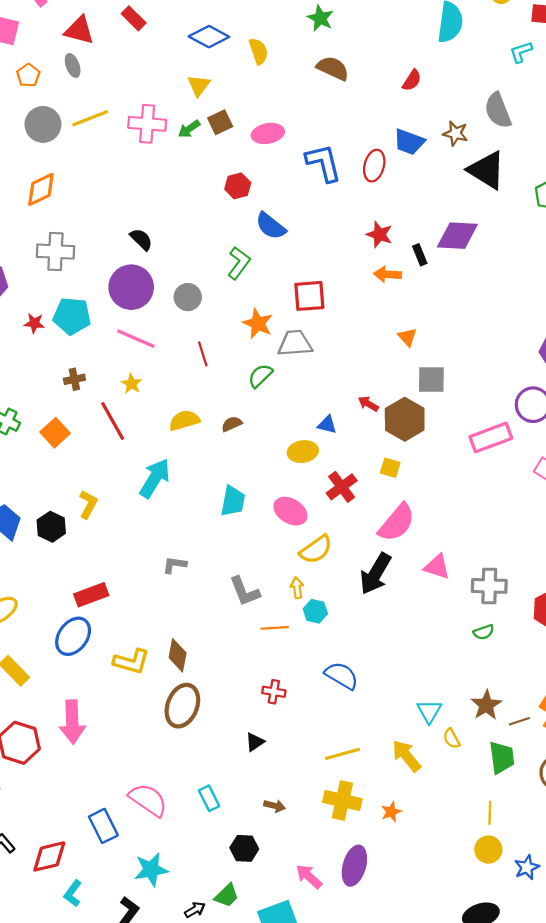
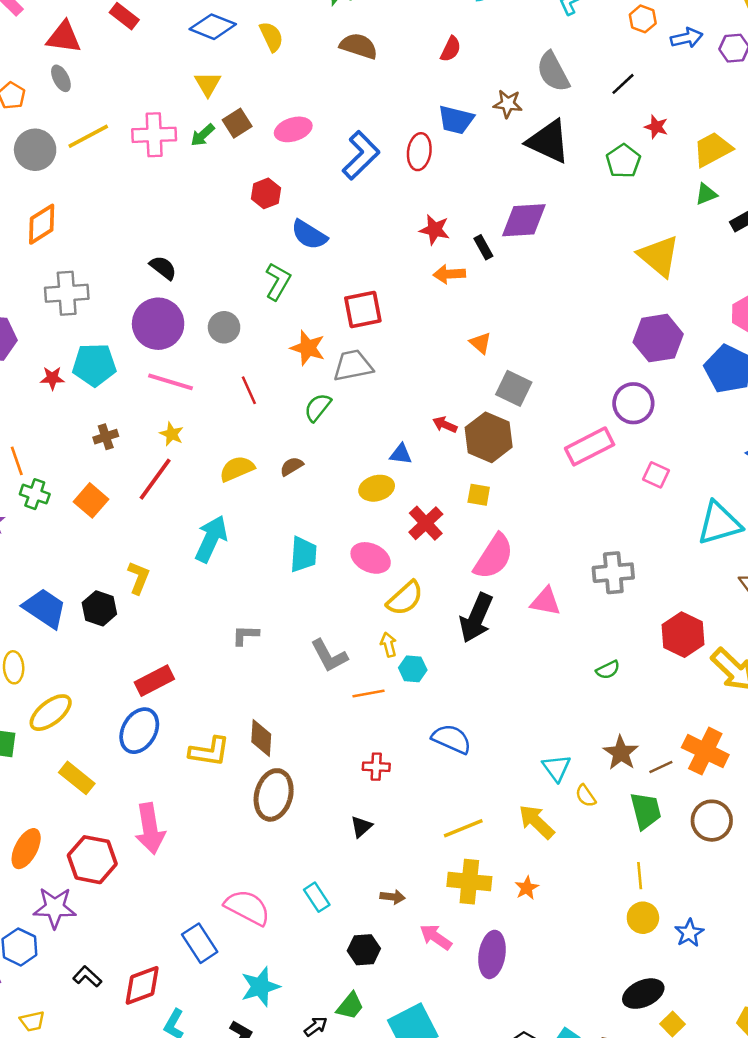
blue L-shape: (324, 163) -> (361, 155), turned 66
gray square: (431, 380) -> (514, 388), turned 32
red line: (113, 421) -> (155, 479), turned 72
gray cross: (489, 586) -> (613, 573), moved
pink arrow: (309, 876) -> (436, 937), moved

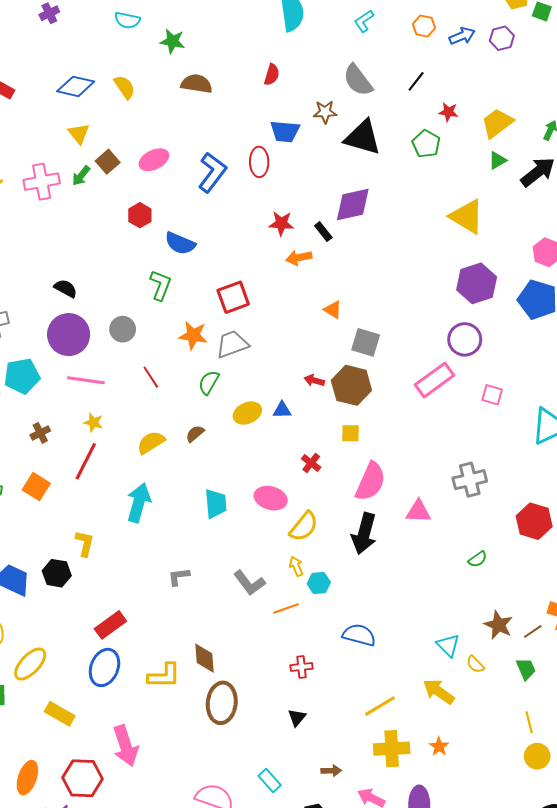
yellow ellipse: (377, 488) -> (247, 413), moved
red cross: (426, 523) -> (311, 463), size x0.7
green trapezoid: (646, 811) -> (526, 669), size x0.7

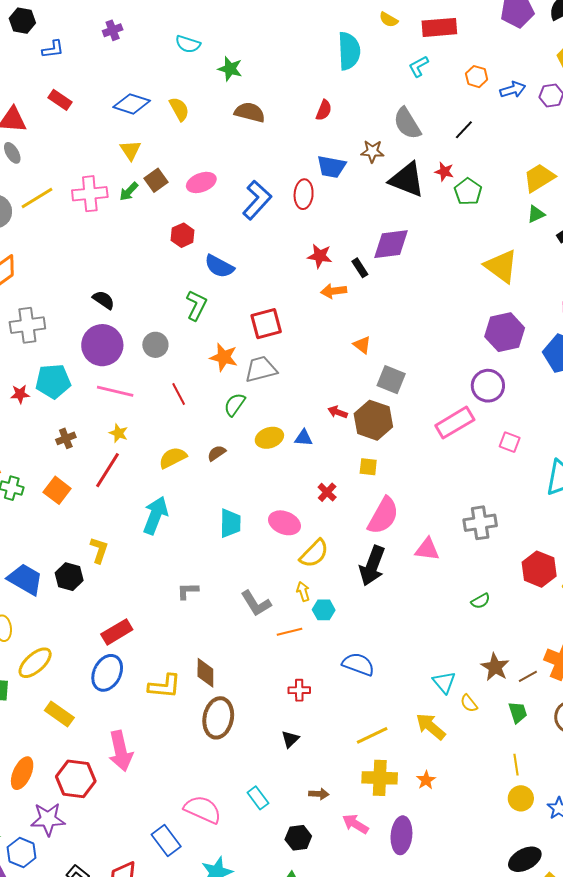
red star: (448, 112) -> (444, 172), moved

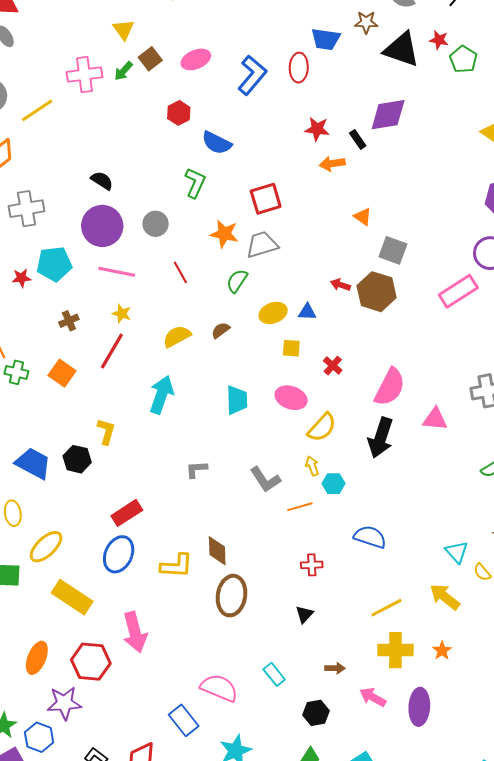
yellow line: (37, 198) -> (37, 110), moved
yellow square: (368, 467) -> (291, 348), moved
yellow rectangle: (59, 714) -> (72, 597), size x1.4

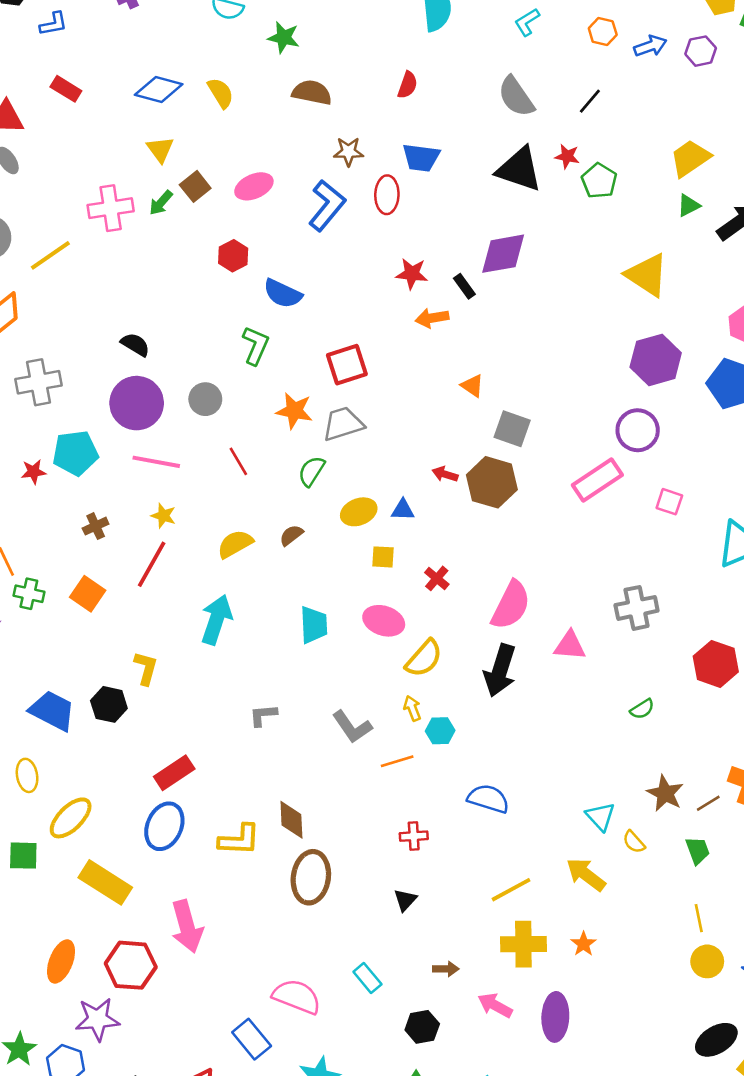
brown star: (366, 22) -> (348, 152), moved

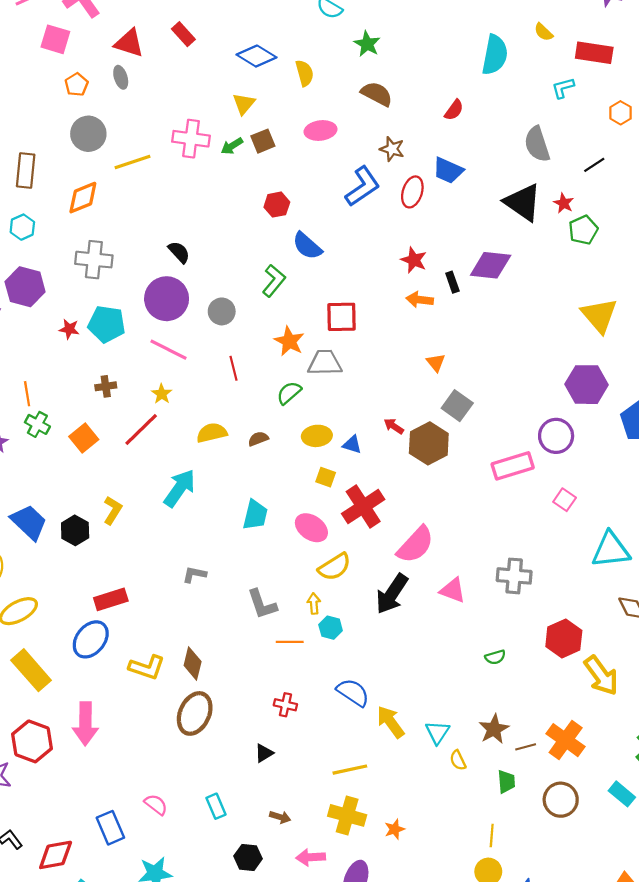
pink ellipse: (254, 186) -> (320, 130), moved
red cross: (437, 578) -> (363, 507), size x2.0
yellow arrow: (586, 874) -> (391, 722), moved
pink semicircle: (297, 997) -> (156, 805), size x0.6
pink arrow: (495, 1005) -> (311, 857), turned -48

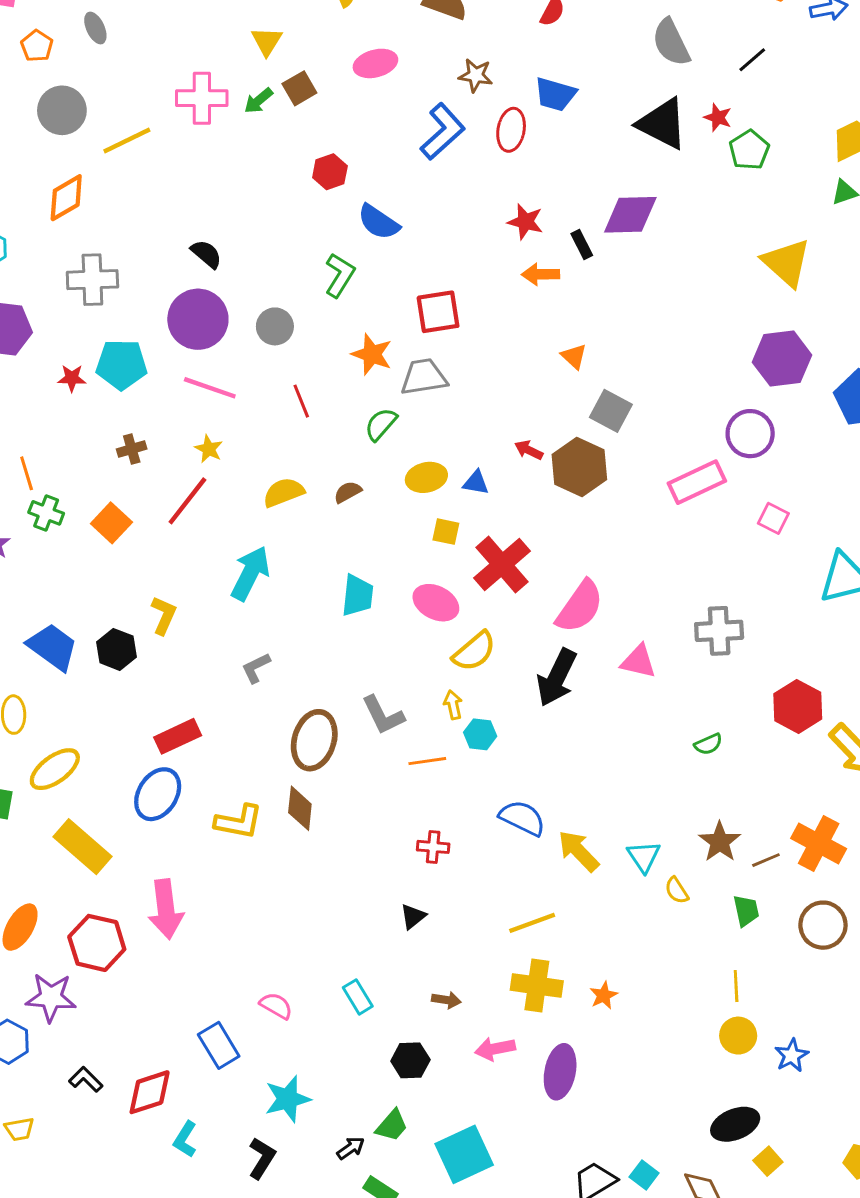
gray L-shape: (194, 574) -> (256, 668), moved, turned -30
brown ellipse: (195, 713) -> (314, 740), moved

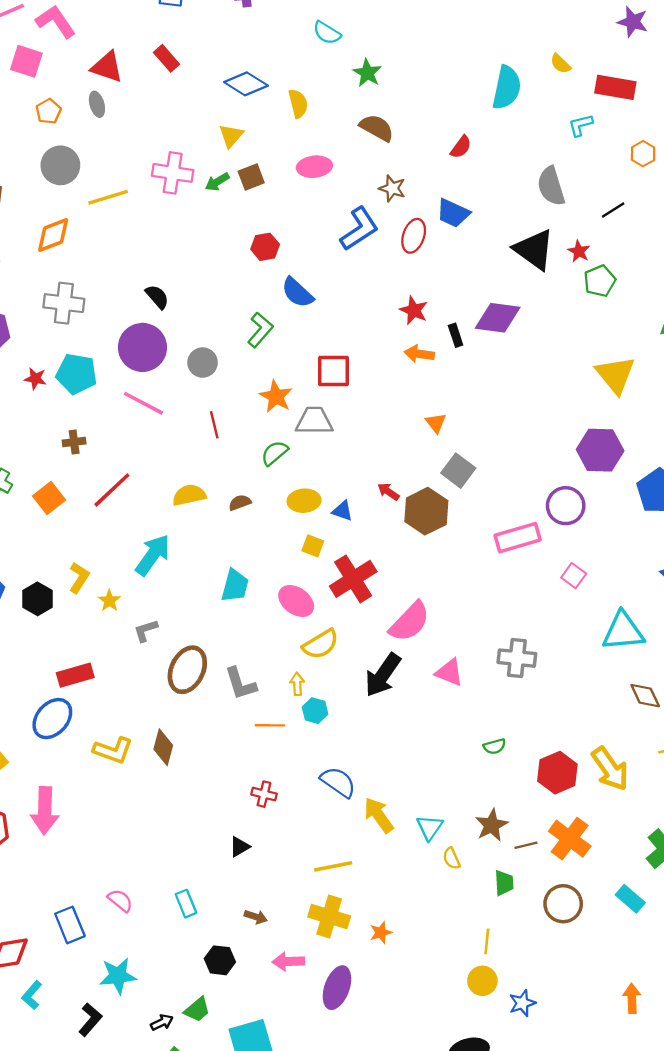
yellow star: (209, 449) -> (109, 601), moved
red hexagon: (798, 706) -> (557, 773), moved
brown ellipse: (314, 740) -> (187, 670), moved

